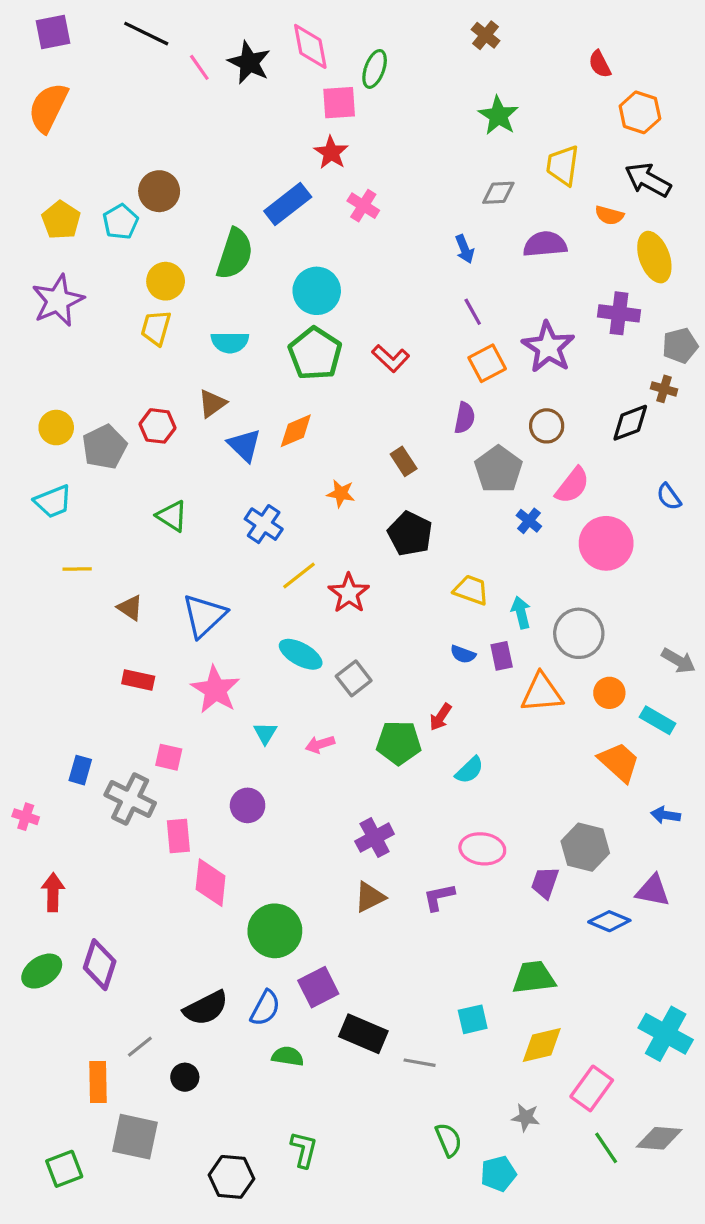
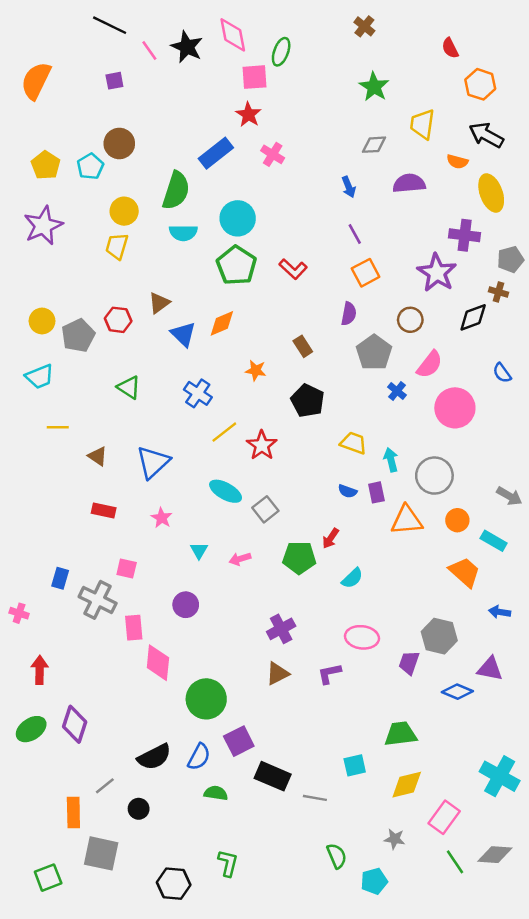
purple square: (53, 32) -> (114, 81), moved, size x0.7
cyan semicircle: (230, 342) -> (183, 233), moved
purple star: (548, 347) -> (437, 273), moved
pink star: (215, 690) -> (162, 518), size x0.6

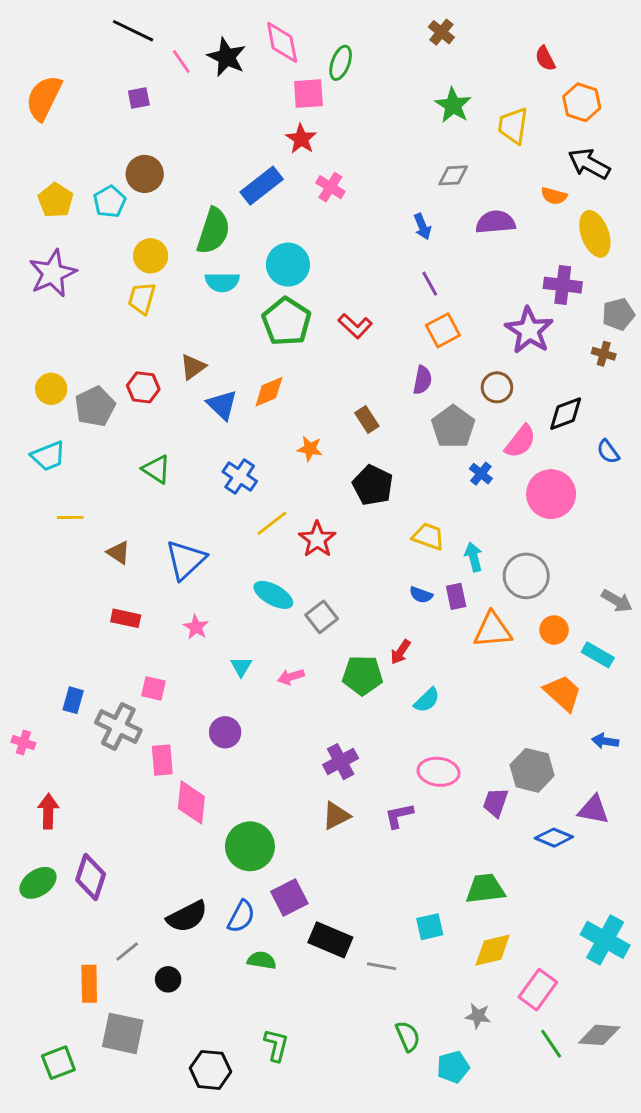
yellow trapezoid: (422, 124) -> (513, 126), moved
black diamond: (473, 317) -> (566, 414), moved

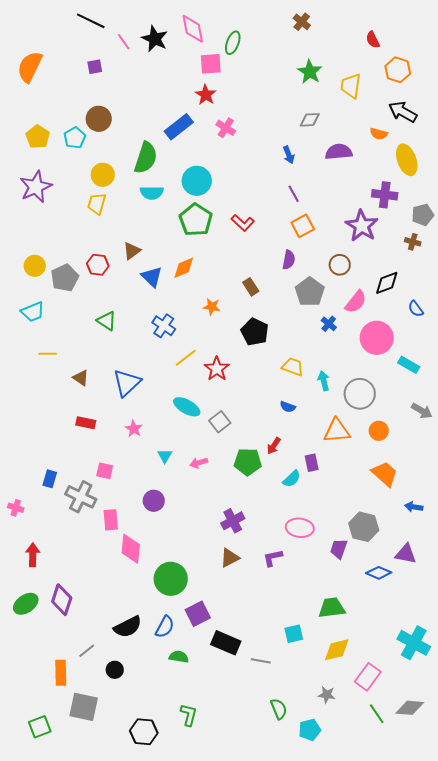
purple rectangle: (456, 596) -> (312, 463), moved
cyan rectangle: (598, 655) -> (409, 365), moved

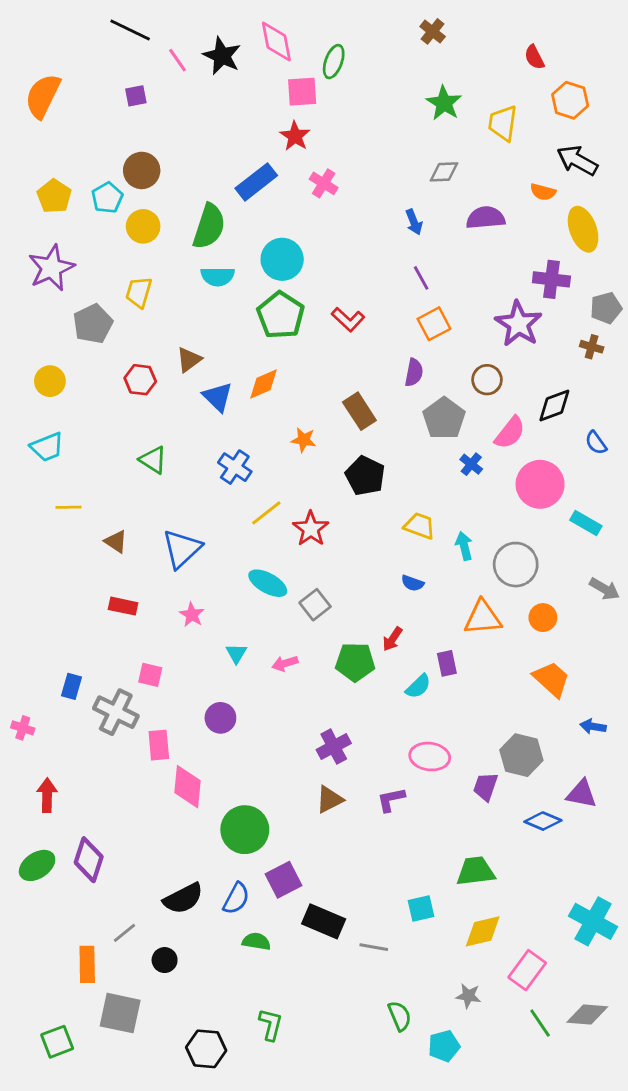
yellow circle: (103, 175) -> (143, 226), moved
gray pentagon: (65, 278) -> (93, 324), moved
brown rectangle: (251, 287) -> (359, 411), size x1.4

